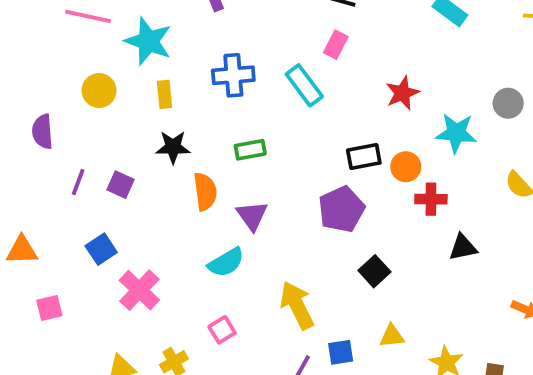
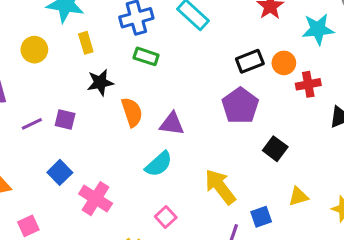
green rectangle: (250, 150) -> (146, 56), moved, turned 40
purple line: (78, 182) -> (32, 124), turned 55
purple triangle: (252, 216) -> (172, 124), turned -36

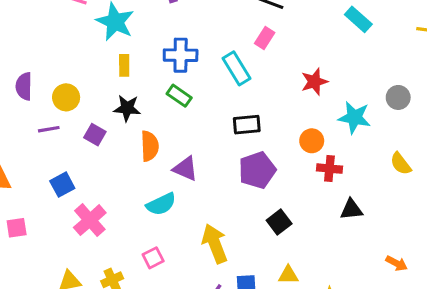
yellow circle: (34, 50) -> (66, 97), moved
black rectangle: (250, 61) -> (247, 125), moved
purple square: (65, 119) -> (95, 135), moved

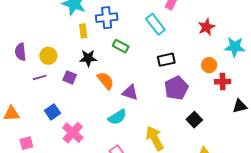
blue cross: (181, 55) -> (107, 18), moved
orange semicircle: (150, 146) -> (106, 81), turned -30

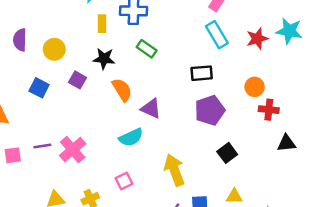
cyan rectangle: (155, 24) -> (217, 35), moved
cyan star: (235, 47) -> (289, 31), moved
purple line: (40, 77) -> (42, 146), moved
blue square: (52, 112) -> (39, 88), moved, turned -35

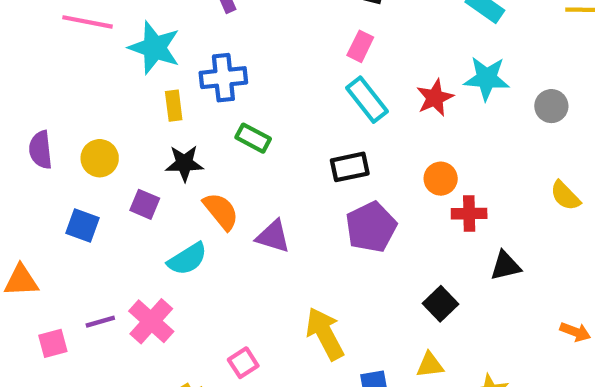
cyan semicircle: (131, 137) -> (187, 259), moved
black square: (227, 153) -> (440, 304), moved

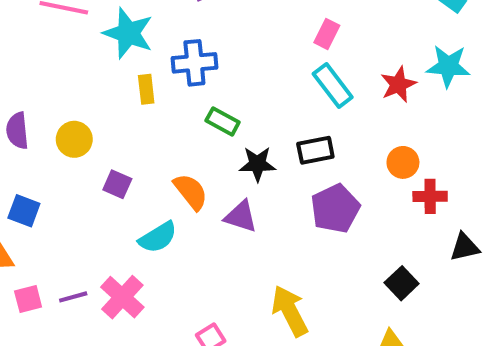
black star: (184, 163) -> (257, 164), moved
blue square: (82, 226) -> (24, 211), moved
pink square: (53, 343) -> (28, 299), moved

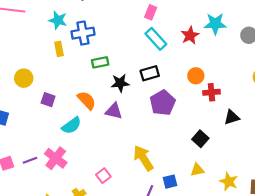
cyan star: (128, 33) -> (58, 20), moved, size x0.7
green rectangle: (223, 121) -> (100, 62), turned -35

